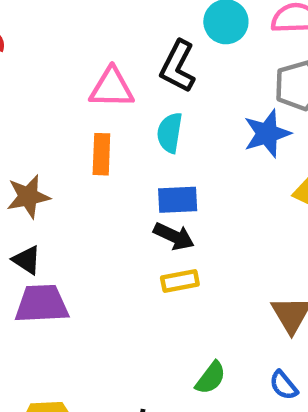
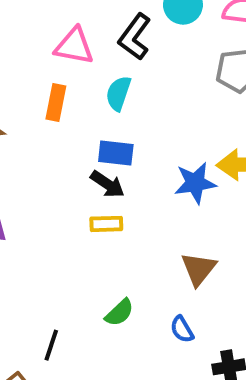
blue star: (267, 134) -> (195, 183), moved

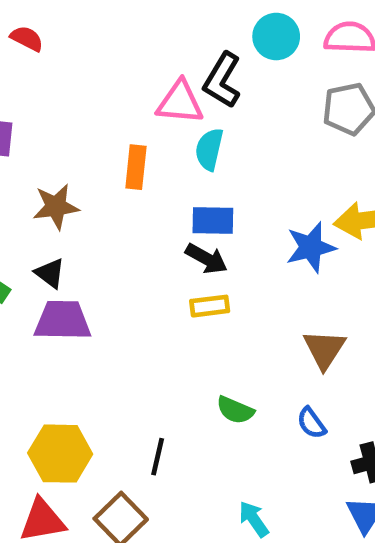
pink triangle: (74, 46) -> (180, 102), moved
green semicircle: (119, 313) -> (235, 410), turned 72

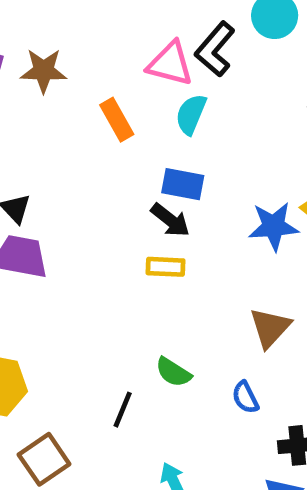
orange rectangle: (136, 167) -> (117, 120), turned -45
brown star: (56, 207) -> (44, 71), moved
black line: (158, 457) -> (123, 410), moved

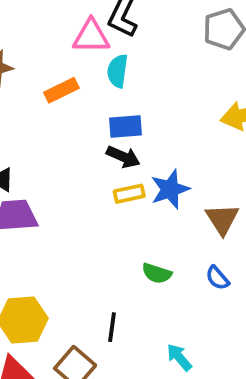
orange rectangle: (117, 120) -> (61, 90), turned -72
blue star: (274, 226) -> (170, 189), moved
black line: (123, 410) -> (112, 327), moved

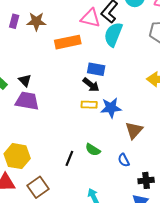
cyan semicircle: (118, 71) -> (113, 34), moved, size x1.4
orange rectangle: (61, 90) -> (68, 42), size x1.4
black line: (112, 327) -> (69, 158), moved

